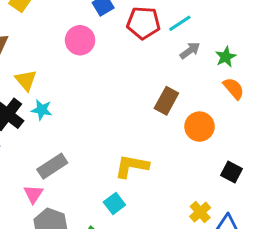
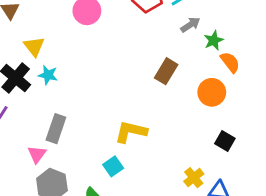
green star: (226, 57) -> (214, 40), moved
orange circle: (200, 127) -> (212, 92), moved
gray rectangle: (52, 166) -> (56, 129), turned -40

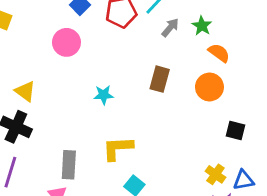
green star: (214, 40) -> (202, 26), moved
cyan star: (48, 75) -> (104, 95), moved
yellow L-shape: (131, 132) -> (118, 148), moved

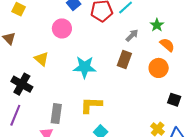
gray arrow: (170, 28) -> (132, 35), moved
yellow triangle: (25, 91) -> (41, 59), moved
cyan star: (104, 95) -> (85, 67), size x1.6

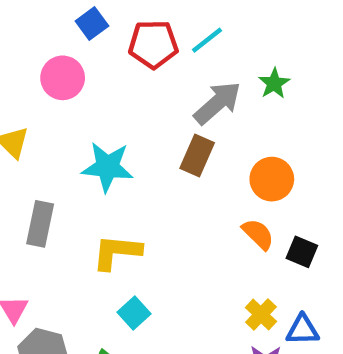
gray arrow: (132, 35) -> (217, 103), size x1.6
orange semicircle: (167, 45) -> (258, 234), moved
gray rectangle: (56, 114) -> (40, 224), moved

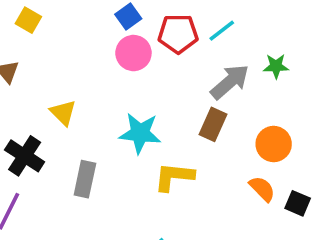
pink circle: (63, 78) -> (133, 53), moved
green star: (274, 83) -> (276, 66), turned 30
yellow L-shape: (117, 252) -> (174, 177), moved

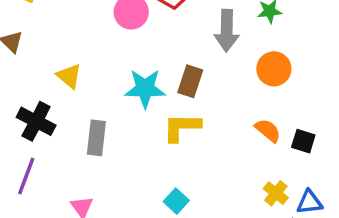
gray arrow: (230, 82) -> (227, 31), turned 138
brown rectangle: (213, 124) -> (190, 81), moved
orange circle: (274, 144) -> (274, 69), moved

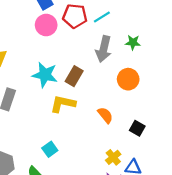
orange semicircle: (268, 130) -> (105, 115), moved

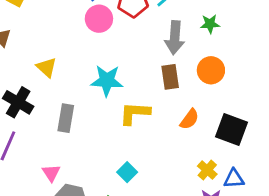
brown rectangle: (74, 76) -> (170, 77), moved, turned -30
orange semicircle: (105, 115) -> (189, 119), turned 84
black square: (137, 128) -> (231, 129), size x1.6

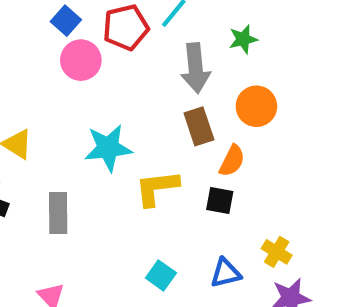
orange semicircle: (189, 119) -> (232, 161), moved
black square: (231, 129) -> (220, 201), moved, size x0.6
blue triangle: (234, 179) -> (226, 273), moved

